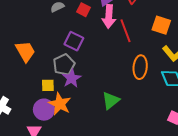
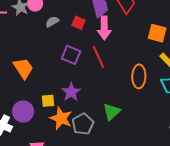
red line: (125, 31) -> (98, 57), moved
gray pentagon: (64, 65) -> (83, 124), moved
purple circle: (44, 110) -> (23, 112), moved

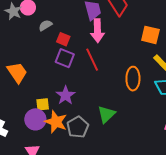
red square: (78, 23) -> (63, 39), moved
purple circle: (23, 112) -> (35, 119), moved

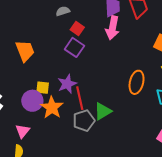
red line: (92, 60) -> (80, 98), moved
gray pentagon: (78, 127) -> (84, 121), moved

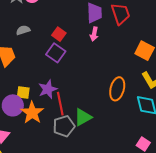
gray semicircle: (63, 11) -> (23, 30), moved
pink arrow: (112, 28) -> (94, 34), size x0.6

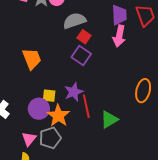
gray semicircle: (23, 30) -> (74, 21), moved, size x1.6
pink arrow: (94, 34) -> (119, 36), size x1.5
gray pentagon: (64, 126) -> (50, 138), moved

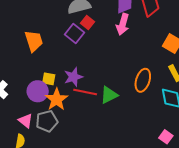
purple square: (81, 56) -> (75, 34), moved
red line: (86, 106) -> (85, 92), turned -70
green triangle: (109, 119) -> (109, 95), moved
pink triangle: (29, 139) -> (26, 121), turned -35

